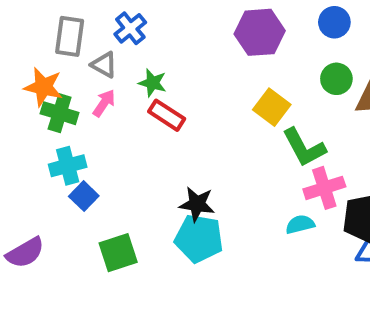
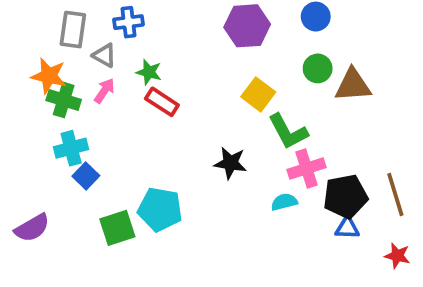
blue cross: (130, 28) -> (129, 22), turned 32
black star: (197, 204) -> (230, 163), moved
cyan pentagon: (199, 238) -> (160, 209), moved

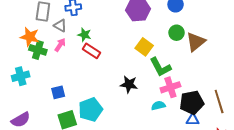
brown triangle: (353, 85) -> (196, 42), turned -35
cyan cross: (71, 148) -> (21, 76), moved
blue square: (86, 176) -> (58, 92), moved, turned 32
cyan pentagon: (160, 209) -> (90, 110), turned -30

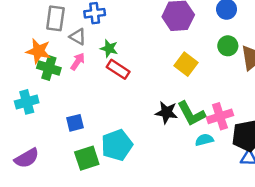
green L-shape: (160, 67) -> (191, 114), moved

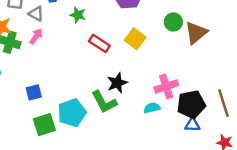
green star: (109, 48) -> (78, 15), moved
red rectangle: (118, 69) -> (99, 43), moved
black star: (166, 112) -> (117, 83), turned -30
green L-shape: (191, 114) -> (104, 102), moved

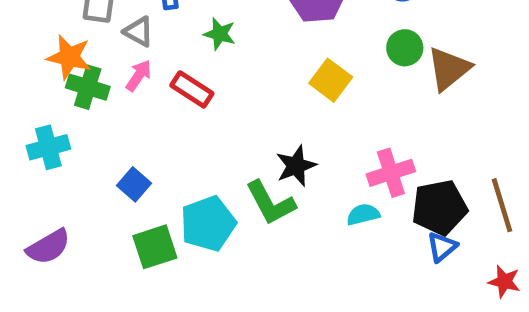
red rectangle: (99, 43) -> (192, 89), moved
blue square: (34, 92) -> (134, 184), turned -35
blue triangle: (192, 125) -> (442, 247), turned -42

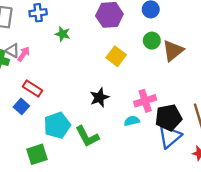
gray triangle: (139, 32) -> (12, 51), moved
red rectangle: (192, 89) -> (33, 89), moved
green L-shape: (271, 203) -> (87, 136), moved
green square: (155, 247) -> (37, 154), moved
blue triangle: (442, 247) -> (170, 136), size x1.6

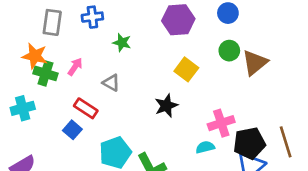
gray triangle: (12, 51) -> (111, 83), moved
black star: (99, 97) -> (166, 106), moved

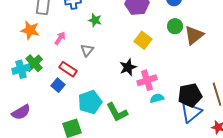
green cross: (45, 73) -> (34, 63), moved, turned 30
gray triangle: (111, 83) -> (87, 50), turned 40
pink cross: (221, 123) -> (147, 80), moved

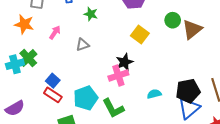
gray triangle: (87, 50) -> (83, 45), turned 32
red rectangle: (68, 69) -> (53, 95), moved
pink cross: (147, 80) -> (118, 76), moved

